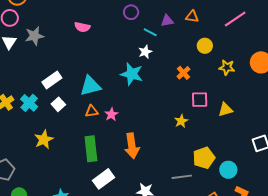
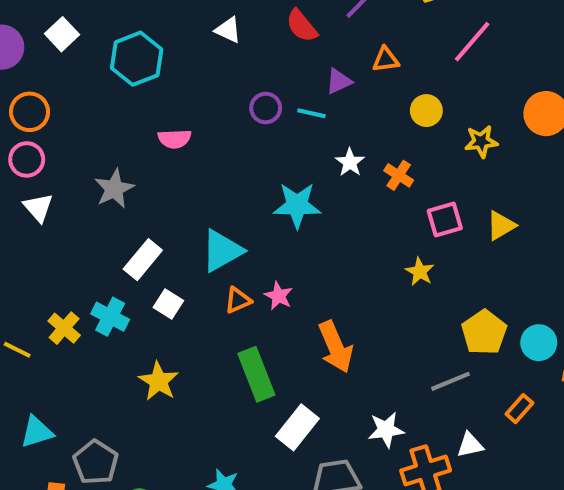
purple circle: (131, 12) -> (266, 108), moved
gray star: (34, 36) -> (114, 189), moved
white star: (145, 52) -> (350, 162), moved

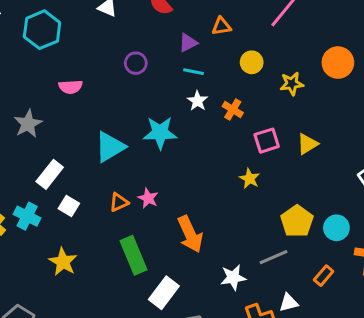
cyan line: (311, 113) -> (193, 72), moved
cyan triangle: (222, 251) -> (110, 147), moved
white star: (386, 430) -> (233, 277), moved

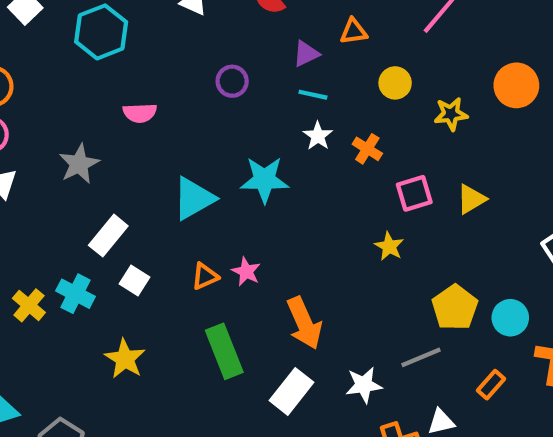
white rectangle: (164, 293) -> (291, 391), moved

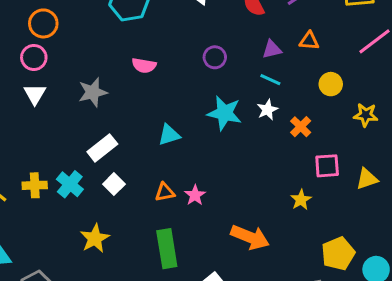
cyan star: (265, 180) -> (224, 113), moved
cyan triangle: (194, 198) -> (169, 135), size x0.7
yellow cross: (29, 305) -> (35, 185), turned 35
orange arrow: (304, 323) -> (250, 237), moved, turned -57

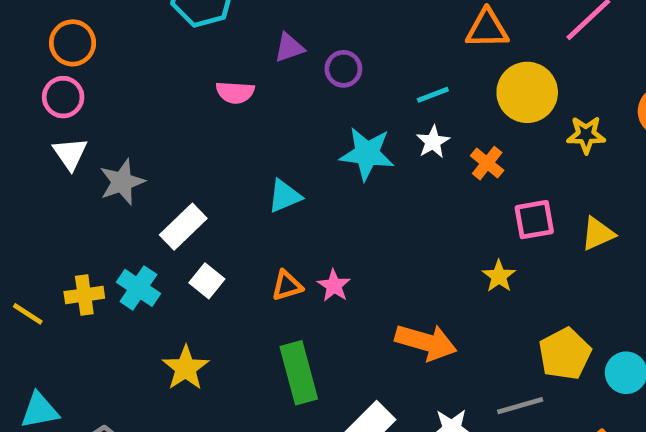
orange triangle: (309, 41) -> (487, 29), size x1.4
purple triangle: (272, 49) -> (289, 48), moved
cyan line: (270, 80) -> (433, 95), turned -40
yellow circle: (331, 84) -> (527, 92), size x1.6
gray star: (93, 92) -> (122, 182), moved

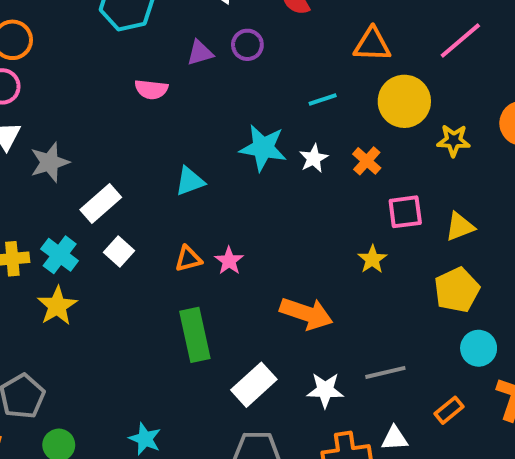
purple circle: (343, 69) -> (247, 45), moved
white star: (433, 142) -> (314, 158), moved
yellow pentagon: (565, 354) -> (457, 290), moved
yellow star: (186, 368) -> (57, 306), moved

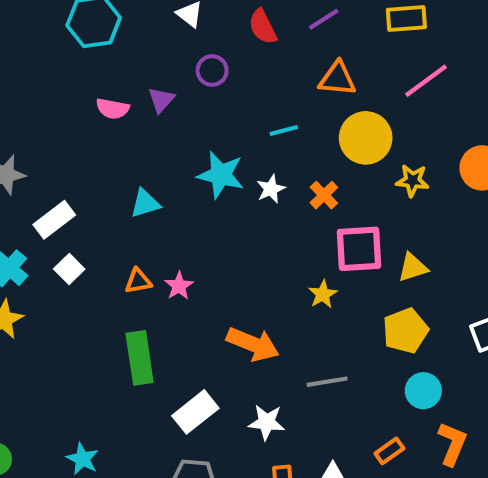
purple triangle: (200, 53) -> (161, 100), moved, turned -36
pink square: (405, 212) -> (359, 249), size x1.4
gray line: (385, 372) -> (327, 382), moved

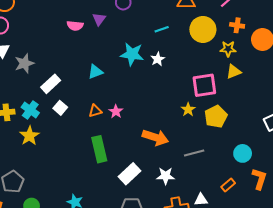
orange cross: (324, 195) -> (237, 25), moved, turned -32
yellow triangle: (413, 267) -> (234, 72), moved
yellow pentagon: (405, 331) -> (216, 117), moved

